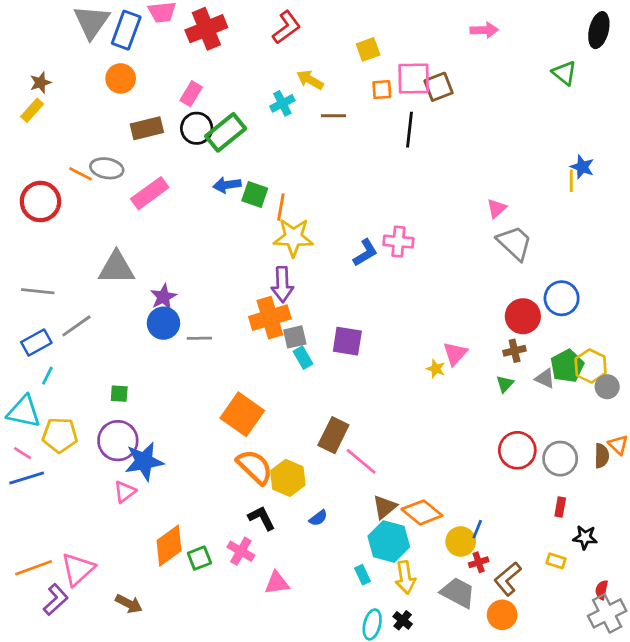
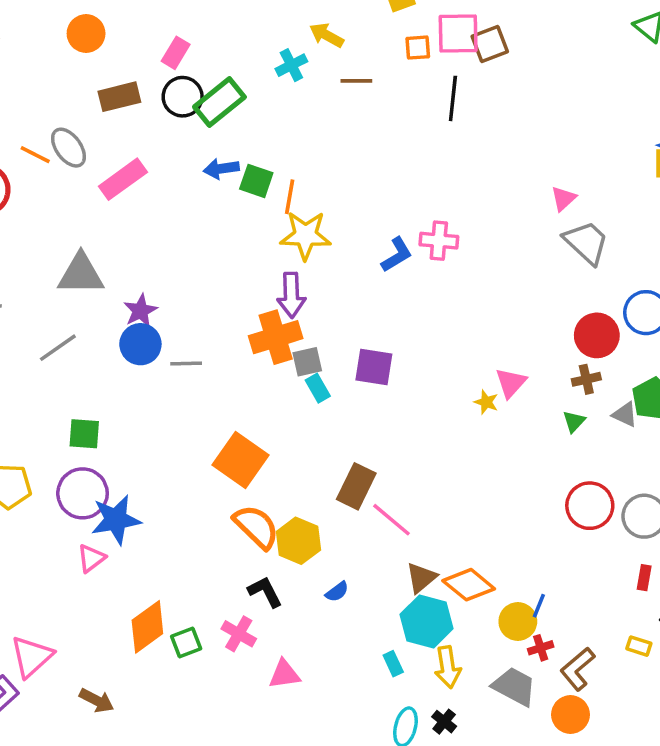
gray ellipse: (107, 168) -> (68, 148), turned 44
gray line: (76, 326) -> (58, 348), moved
green square: (119, 394) -> (84, 434), size x1.4

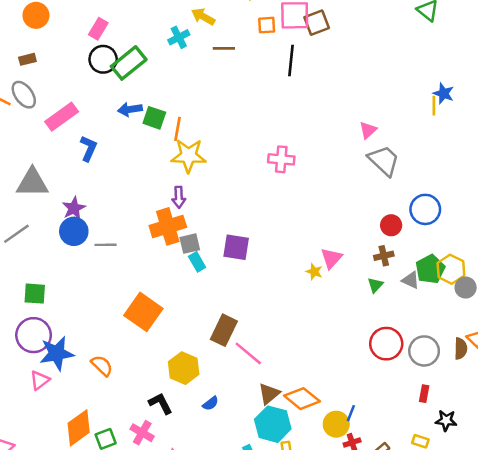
brown rectangle: (119, 97) -> (27, 59), moved, size x0.6
blue L-shape: (397, 255) -> (88, 148), moved, turned -35
purple arrow: (291, 295) -> (179, 197), size x0.7
red circle: (597, 335) -> (391, 225), size x0.7
orange semicircle: (256, 527) -> (102, 366), moved, size x0.7

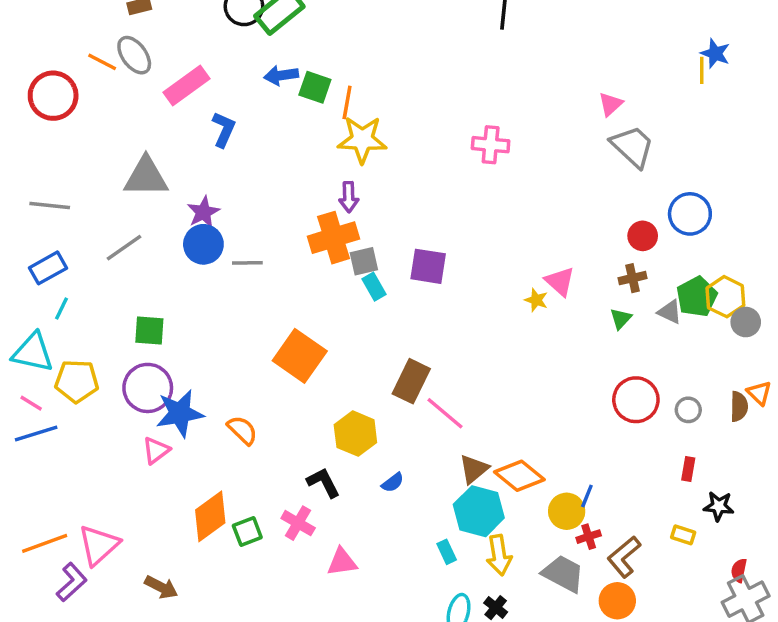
pink triangle: (331, 258) -> (560, 281), turned -30
gray circle: (424, 351) -> (688, 410), size x0.6

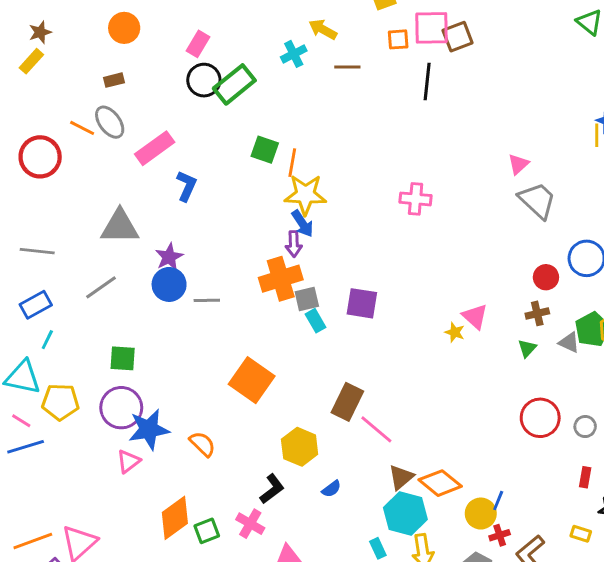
blue arrow: (281, 75) -> (302, 224), moved, turned -116
black L-shape: (323, 483) -> (272, 489), turned 80

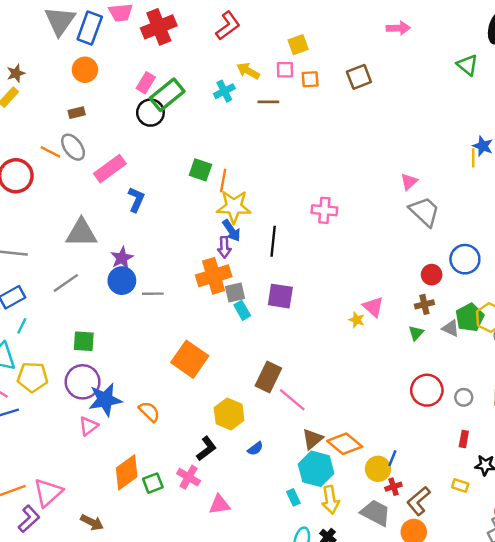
pink square: (431, 28) -> (285, 70), moved, size x0.6
black line: (427, 82) -> (273, 241), moved
green rectangle: (234, 84) -> (167, 95), moved

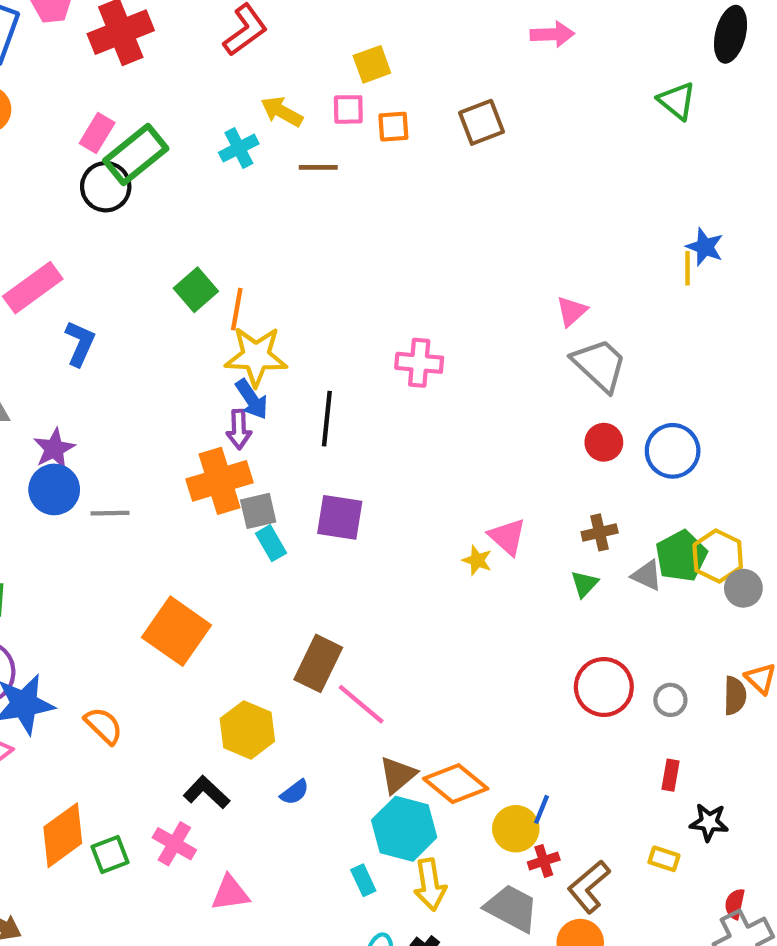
green square: (200, 170) -> (196, 290), turned 30
red circle: (432, 275) -> (604, 442), moved
black L-shape: (206, 449) -> (207, 792), turned -100

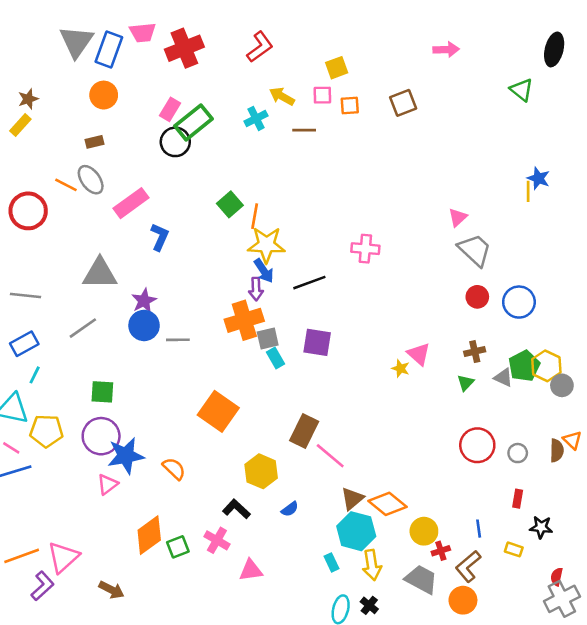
black line: (327, 419) -> (309, 283), turned 64
blue line: (542, 809) -> (479, 529), moved, turned -30

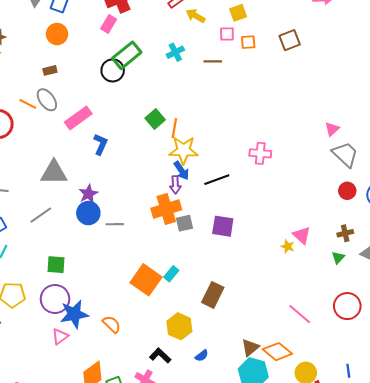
yellow arrow: (282, 96) -> (196, 16), moved
pink rectangle: (170, 109) -> (109, 24), moved
cyan rectangle: (276, 358) -> (171, 274), moved, turned 70
pink line: (330, 456) -> (300, 314), moved

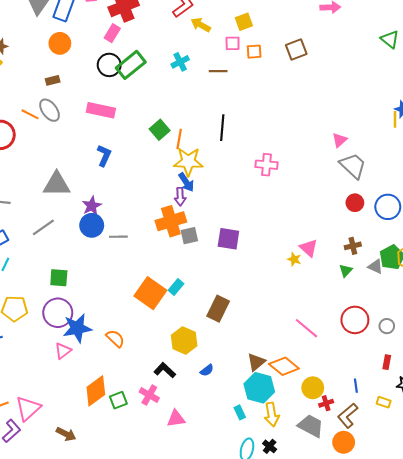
black circle: (113, 70) -> (109, 65), moved
pink rectangle: (78, 118) -> (101, 110), moved, turned 48
black line: (217, 180) -> (222, 128), moved, turned -65

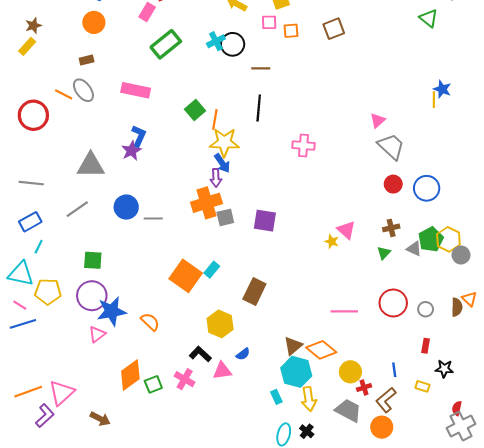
black circle: (109, 65) -> (233, 44), moved
brown line: (218, 71) -> (261, 68), moved
purple star: (92, 206) -> (131, 151), moved
pink line: (307, 328) -> (344, 311), turned -40
pink triangle: (176, 419) -> (222, 371), moved

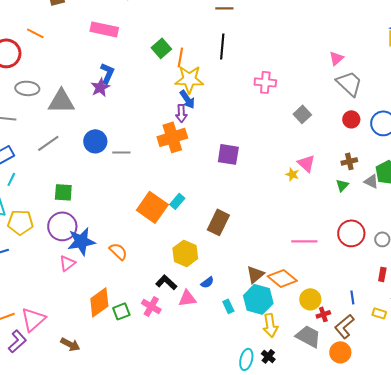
gray ellipse: (83, 90) -> (27, 88), moved, turned -50
gray square: (225, 217) -> (302, 114), moved, turned -30
cyan rectangle: (276, 397) -> (228, 306), moved

